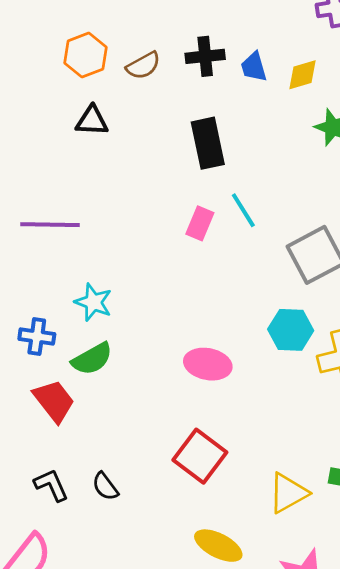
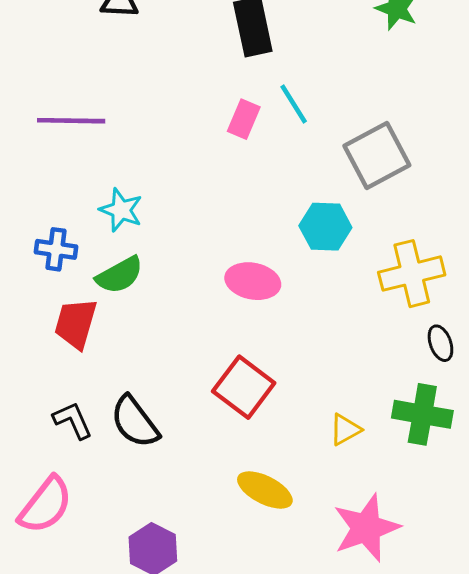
cyan hexagon: (291, 330) -> (325, 227), moved
red trapezoid: (54, 401) -> (76, 323), turned -126
black semicircle: (105, 486) -> (135, 422), size x1.6
yellow triangle: (288, 493) -> (345, 429), size x0.7

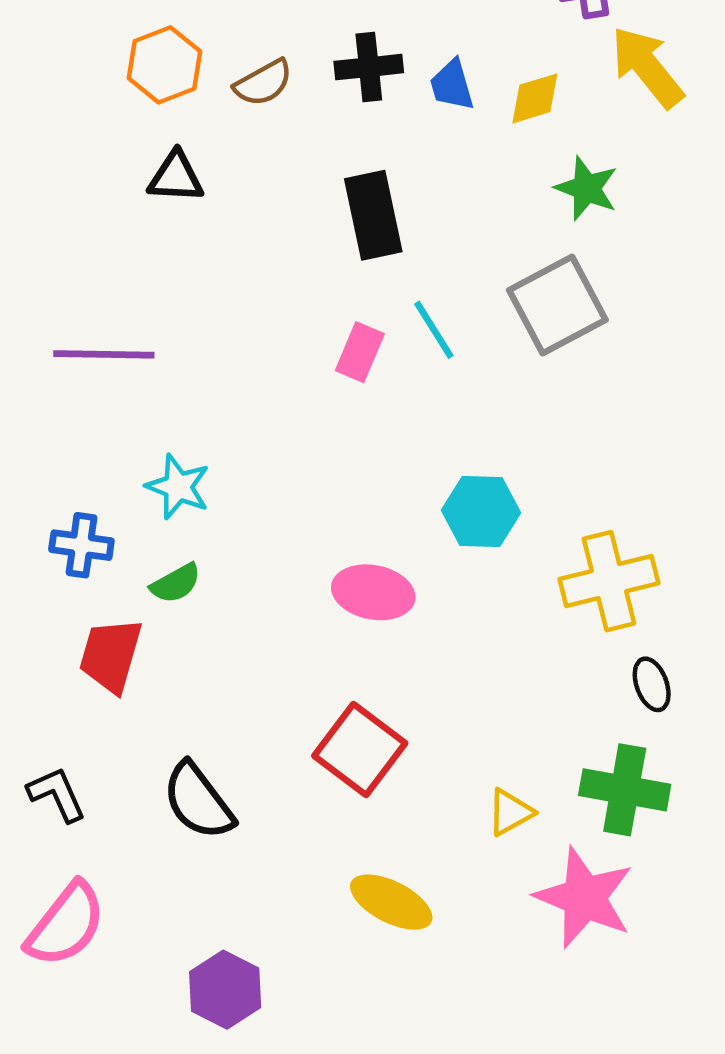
gray square: (377, 155) -> (557, 305), moved
green semicircle: (120, 275) -> (176, 583), size x0.7
black L-shape: (73, 420) -> (57, 794), moved
pink star: (366, 528) -> (584, 898), moved, turned -30

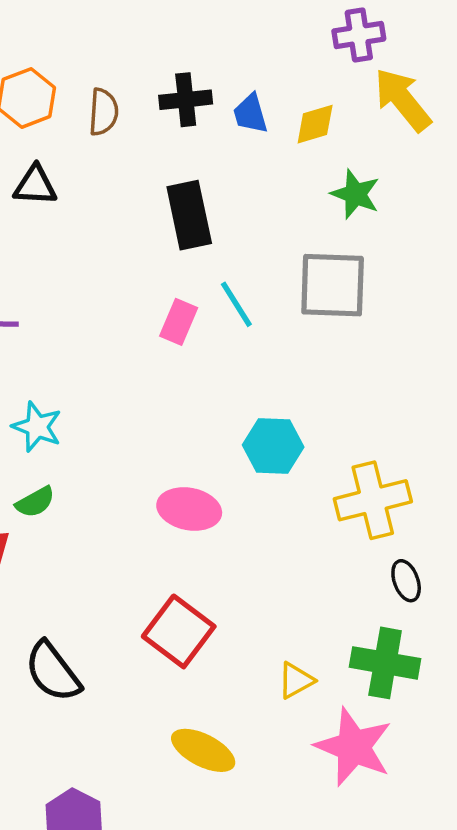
brown semicircle: (263, 83) -> (103, 112), turned -57
gray square: (557, 305) -> (333, 285), turned 30

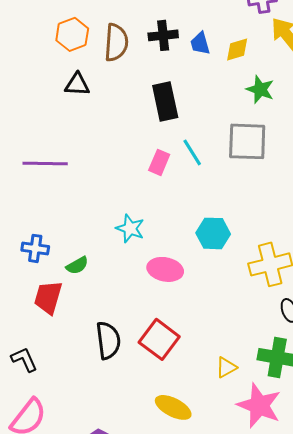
brown semicircle: (103, 112) -> (116, 42), size x1.4
cyan star: (37, 427) -> (130, 228), moved
black semicircle: (53, 672) -> (108, 340), moved, turned -150

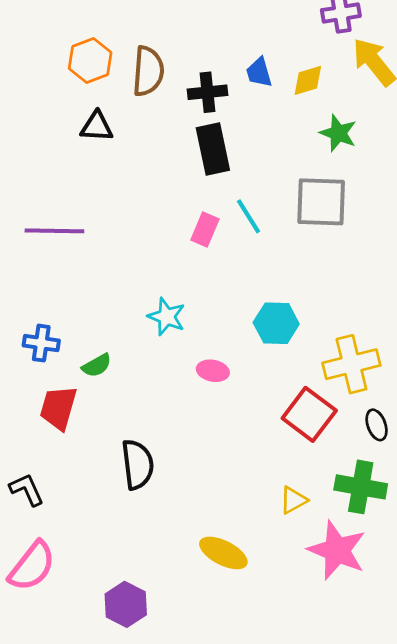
black cross: (163, 35) -> (208, 92), moved
pink ellipse: (165, 269) -> (213, 371), size x0.7
red square: (159, 339) -> (309, 414), moved

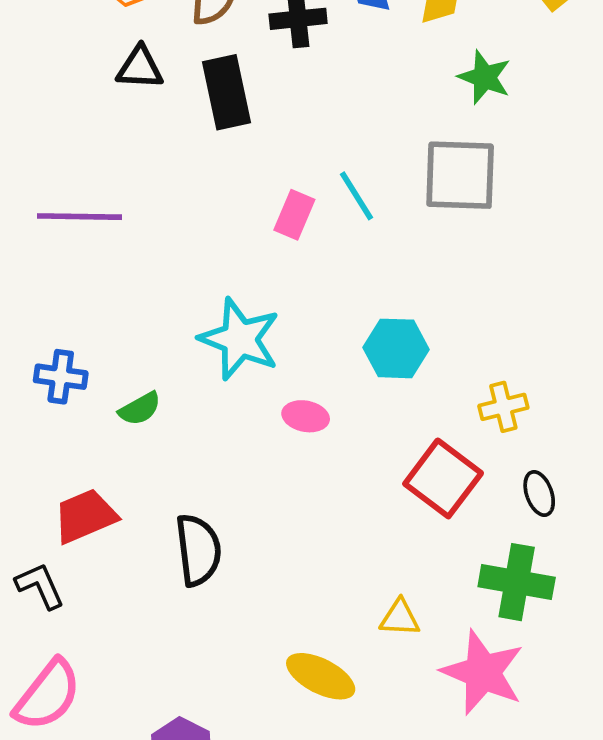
black rectangle: (213, 149) -> (226, 92), moved
cyan star: (167, 317) -> (240, 339), size x1.5
yellow cross: (351, 364) -> (503, 407), size x0.6
red trapezoid: (58, 408) -> (85, 516), moved, turned 51
yellow triangle: (293, 500) -> (400, 618), moved, turned 32

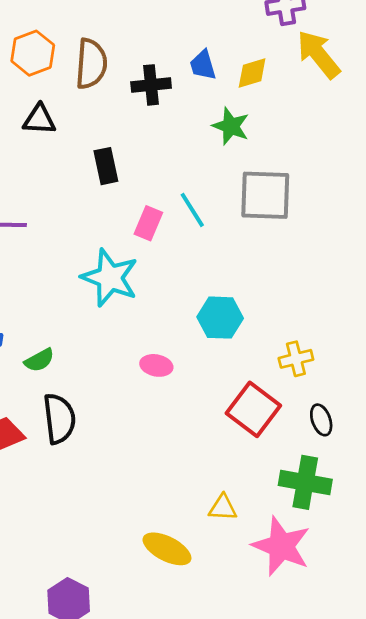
green star: (485, 77) -> (231, 126), moved
black rectangle: (226, 92) -> (106, 166), moved, size x0.7
cyan star: (240, 339) -> (110, 278), moved
black semicircle: (198, 550) -> (59, 419), moved

